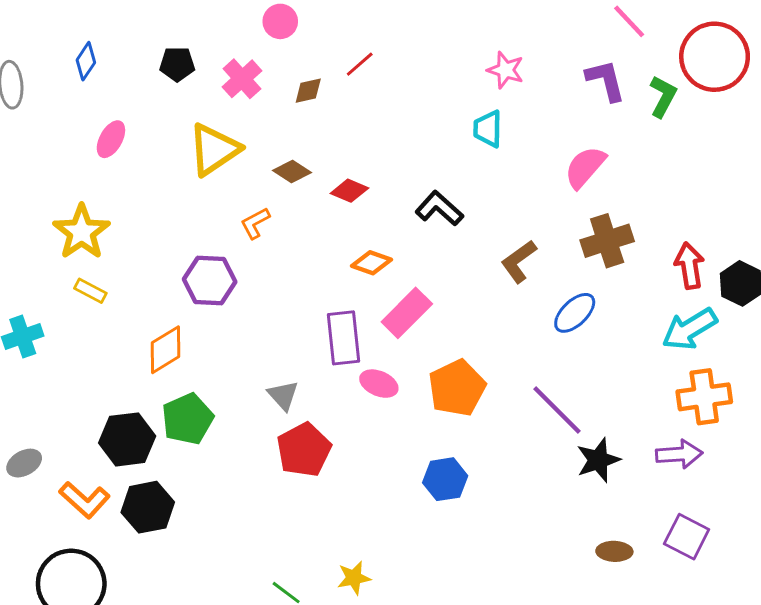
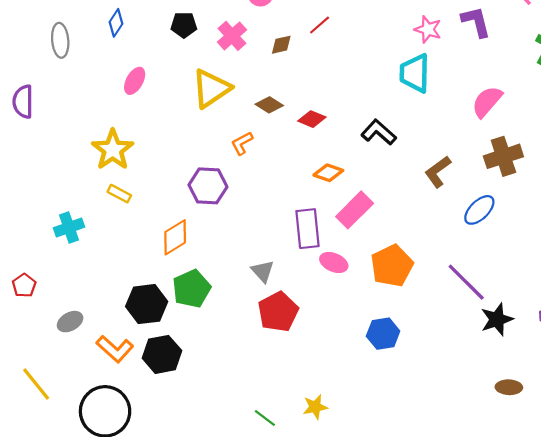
purple L-shape: (606, 80) -> (476, 22), moved
cyan trapezoid: (488, 129) -> (415, 73), size x1.4

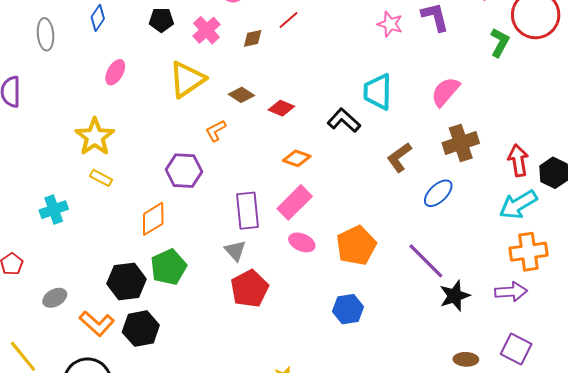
cyan trapezoid: (415, 73) -> (378, 92), moved
pink rectangle: (355, 210) -> (295, 202), moved
purple rectangle: (308, 229) -> (247, 211), moved

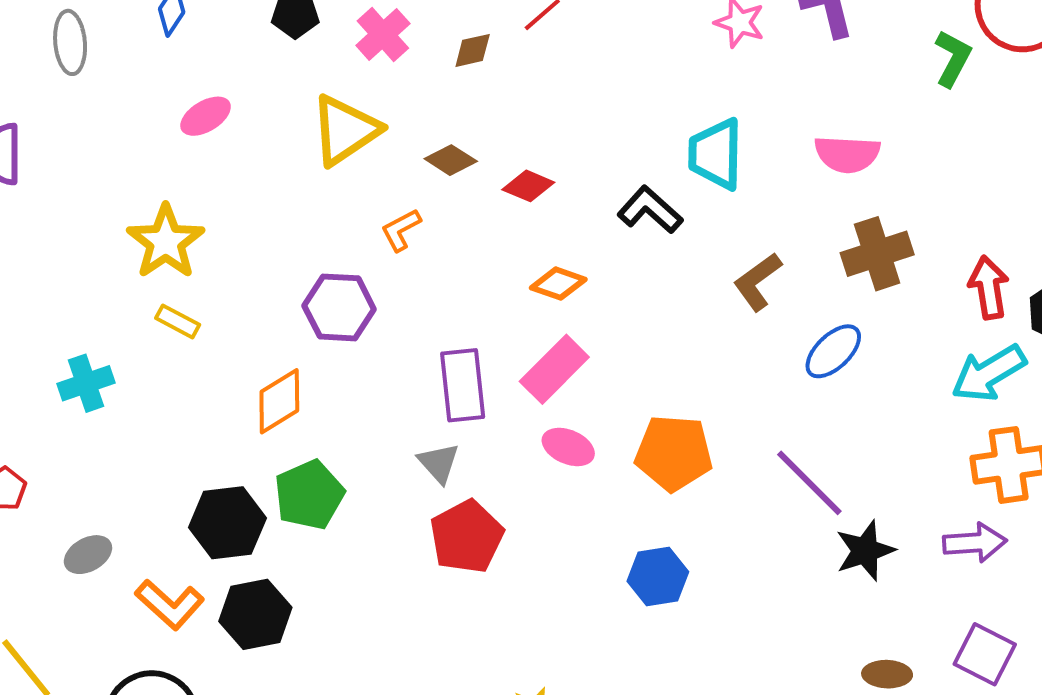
pink ellipse: (115, 72) -> (206, 116), turned 30
pink semicircle: (445, 92) -> (847, 154), turned -128
orange pentagon: (356, 246) -> (674, 453), turned 30

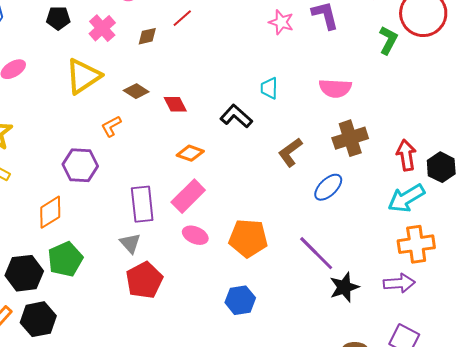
cyan trapezoid: (716, 154) -> (269, 88), size x0.6
red diamond: (528, 186) -> (175, 104), turned 40

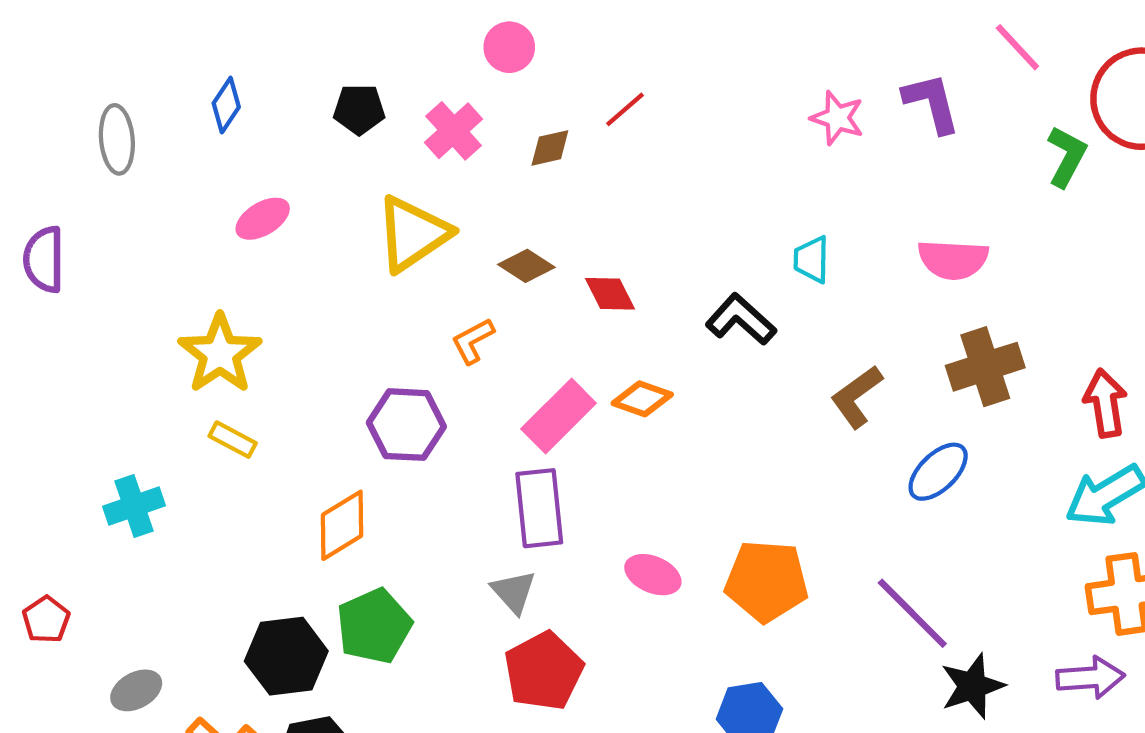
pink rectangle: (188, 196) -> (559, 416), moved

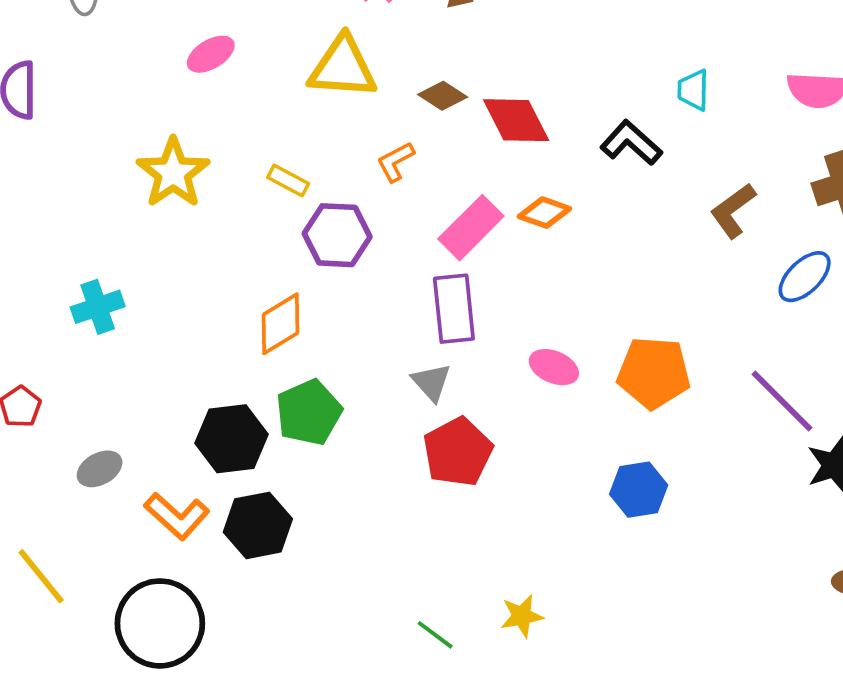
yellow triangle: (413, 234) -> (343, 67), turned 38
red diamond: (610, 294) -> (516, 120), size x1.5
yellow rectangle: (233, 440) -> (288, 180), moved

